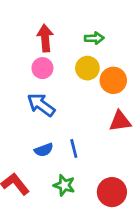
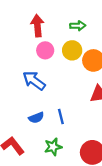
pink circle: (42, 68) -> (45, 50), moved
green star: (64, 185) -> (53, 147), turned -30

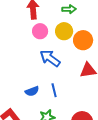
blue arrow: (34, 81) -> (50, 58), moved

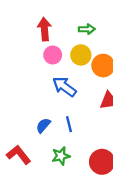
blue semicircle: (32, 91) -> (43, 125), turned 152

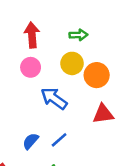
pink circle: (53, 55) -> (31, 67), moved
blue line: (69, 124) -> (59, 140), turned 63

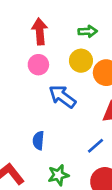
blue line: (59, 140) -> (96, 146), moved
blue semicircle: (31, 141) -> (38, 140), turned -36

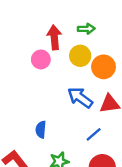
red arrow: (40, 31) -> (54, 37), moved
blue arrow: (62, 97) -> (80, 98), moved

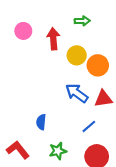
green arrow: (86, 29) -> (82, 21), moved
pink circle: (41, 59) -> (23, 31), moved

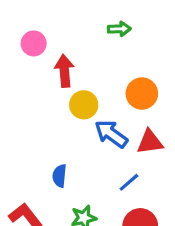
red arrow: (53, 39) -> (64, 71), moved
yellow circle: (77, 55) -> (84, 105), moved

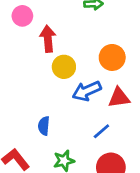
blue arrow: (111, 134) -> (87, 91), turned -60

